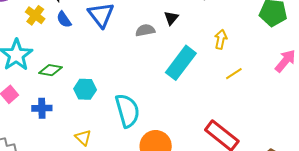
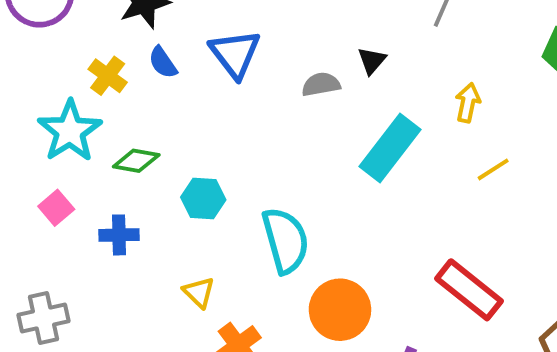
yellow cross: (35, 15) -> (108, 76), moved

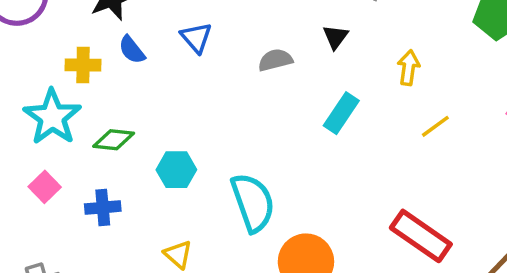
blue triangle: (235, 54) -> (196, 38), size x0.7
black triangle: (372, 61) -> (335, 37), moved
yellow cross: (108, 76) -> (83, 65), turned -32
cyan rectangle: (390, 148) -> (341, 113), size x0.7

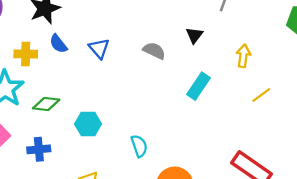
blue triangle: (196, 38) -> (99, 48), moved
gray semicircle: (275, 60) -> (154, 51), turned 40
cyan semicircle: (253, 203) -> (139, 146), size x0.6

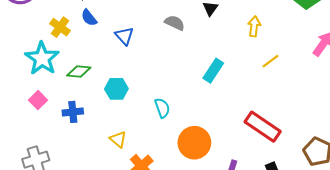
blue triangle: (99, 48) -> (124, 36), moved
yellow cross: (26, 54) -> (60, 27), turned 36
cyan rectangle: (198, 86) -> (213, 71), moved

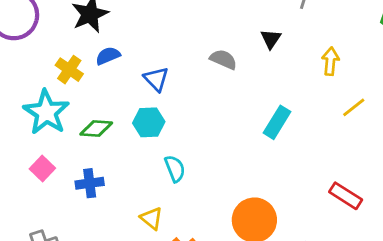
blue semicircle: (89, 18) -> (108, 56), turned 108
cyan hexagon: (116, 89) -> (149, 122), moved
cyan semicircle: (162, 108) -> (175, 169), moved
red rectangle: (263, 127) -> (346, 196), size x0.7

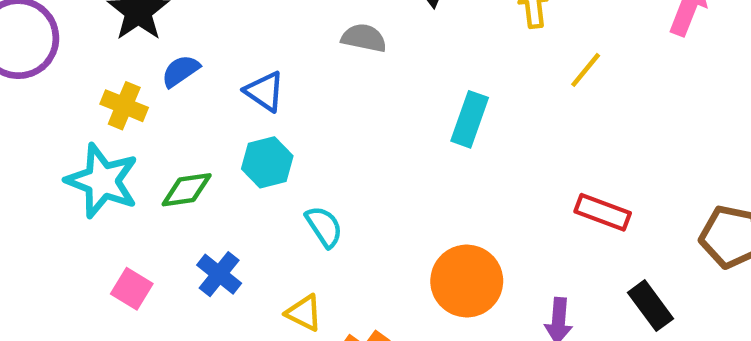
pink square: (42, 168) -> (132, 289), moved
blue cross: (90, 183) -> (219, 274), moved, turned -32

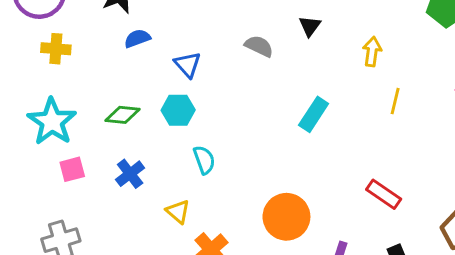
yellow line: (586, 70) -> (395, 101), turned -40
yellow cross: (124, 106) -> (56, 49), moved, turned -32
cyan star: (102, 181) -> (52, 122), moved
pink square: (132, 289) -> (72, 169), turned 30

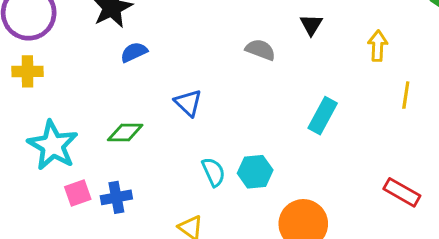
yellow cross: (56, 49) -> (28, 71), moved
blue triangle: (187, 65) -> (188, 103), moved
cyan hexagon: (178, 110) -> (255, 172), moved
blue cross: (130, 174) -> (116, 197), moved, turned 32

